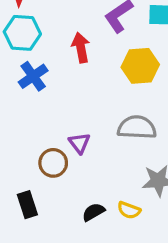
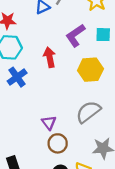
gray semicircle: (137, 127) -> (88, 112), turned -40
brown circle: (53, 163) -> (58, 143), moved

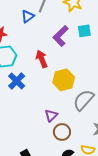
yellow hexagon: (90, 70) -> (64, 80), moved
purple triangle: (49, 123) -> (51, 115), turned 32

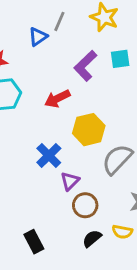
red arrow: (42, 59) -> (57, 99), turned -96
blue cross: (17, 81) -> (49, 155), moved

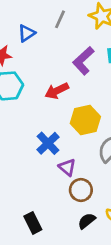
blue triangle: (38, 37) -> (27, 33), moved
purple triangle: (70, 181) -> (67, 167), turned -36

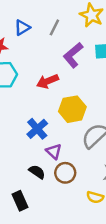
gray line: (60, 19) -> (54, 27), moved
black semicircle: (87, 221) -> (37, 172), moved, turned 70

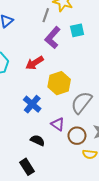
gray line: (54, 27) -> (46, 15), moved
purple triangle: (54, 152) -> (58, 124), moved
brown circle: (65, 173) -> (77, 136), moved

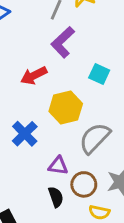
cyan square: (77, 30) -> (99, 74), moved, turned 32
purple triangle: (58, 124) -> (58, 166), turned -32
black semicircle: (38, 140) -> (56, 197), moved, turned 40

